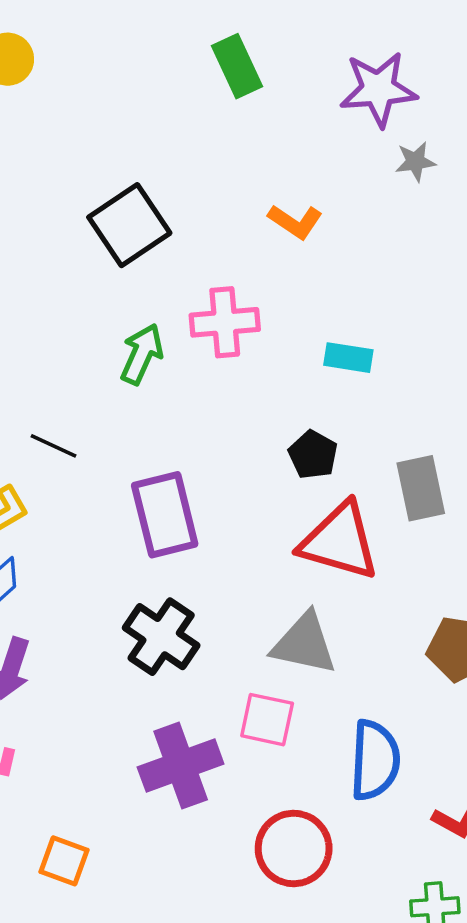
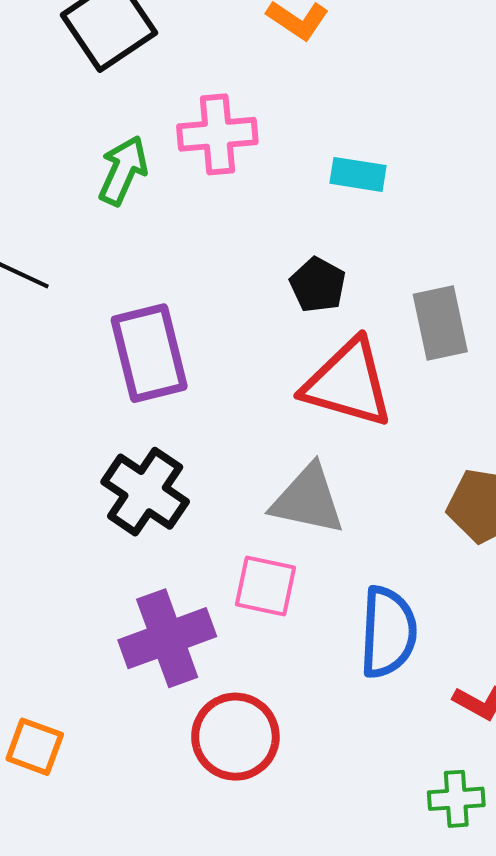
red circle: (294, 848) -> (235, 737), moved

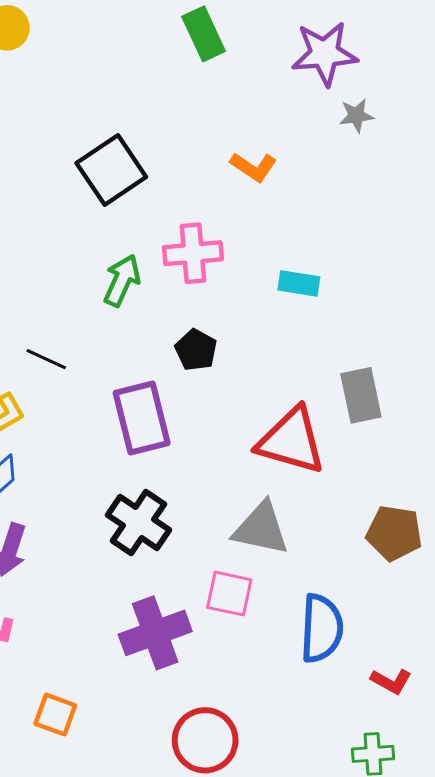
black pentagon: (318, 285) -> (196, 350), moved
red circle: (235, 737) -> (205, 740), moved

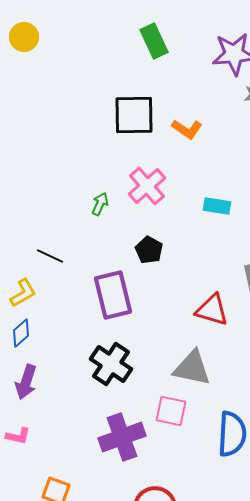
black square: (111, 170) -> (134, 115), moved, turned 33
pink cross: (193, 253) -> (147, 186), turned -36
green arrow: (122, 280) -> (100, 204), size x0.7
red triangle: (291, 441) -> (212, 310), size x0.7

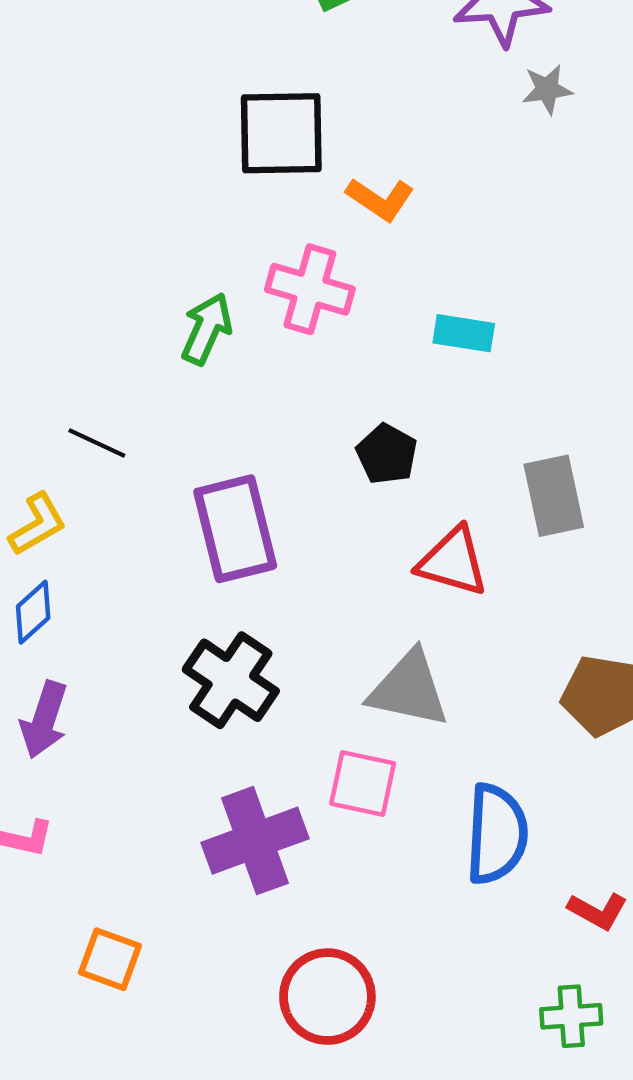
orange L-shape: (187, 129) -> (380, 199), moved
pink cross: (147, 186) -> (310, 289), turned -33
green arrow: (100, 204) -> (207, 329), size x1.4
black pentagon: (149, 250) -> (387, 454), moved

